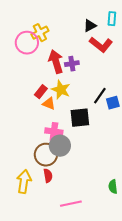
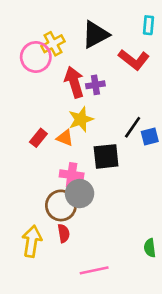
black triangle: (90, 26) -> (95, 34), moved, size x1.6
yellow star: (61, 90) -> (81, 119), turned 30
red rectangle: (41, 92) -> (38, 138), moved

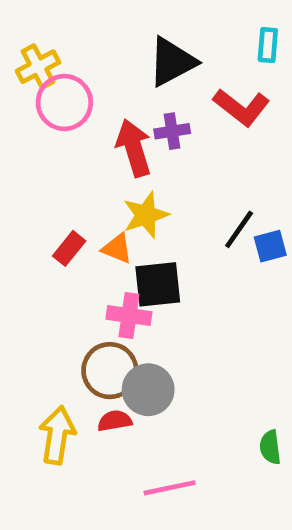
yellow cross: (53, 44) -> (38, 67), moved
purple cross: (95, 85) -> (172, 131), moved
black square: (106, 156) -> (158, 284), moved
gray circle: (80, 194) -> (148, 390), moved
red semicircle: (64, 233) -> (115, 421), turned -90

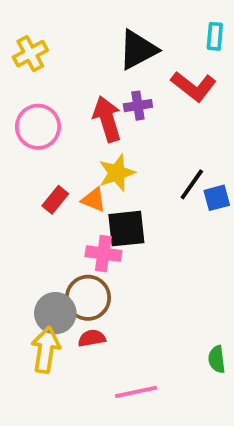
pink circle: (64, 102) -> (38, 127), moved
gray circle: (148, 390) -> (55, 313), moved

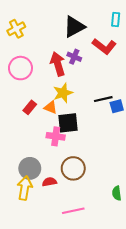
purple cross: (138, 106) -> (74, 57), turned 32
black line: (192, 184) -> (103, 99), turned 42
brown circle: (88, 298) -> (73, 168), moved

